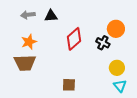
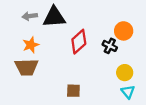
black triangle: (51, 16) -> (54, 17), size x1.6

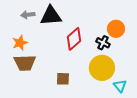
orange star: (31, 45) -> (20, 43), moved
yellow circle: (125, 73) -> (102, 68), moved, size x1.6
brown square: (73, 91) -> (63, 79), moved

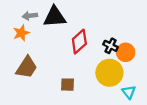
orange circle: (116, 29) -> (126, 52), moved
orange star: (20, 43) -> (21, 33), moved
brown trapezoid: (25, 63) -> (27, 67), turned -55

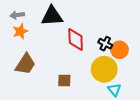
gray arrow: (30, 16) -> (17, 15), moved
red diamond: (79, 42) -> (76, 40), turned -50
cyan triangle: (129, 92) -> (114, 90), moved

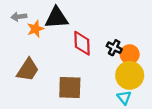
orange star: (20, 31) -> (35, 29), moved
yellow circle: (104, 69) -> (130, 75), moved
brown square: (64, 81) -> (70, 88), size x1.6

